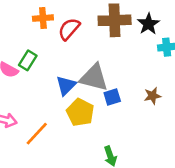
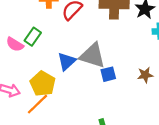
yellow pentagon: (80, 112) -> (43, 84), moved

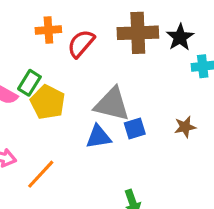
blue triangle: (67, 61) -> (98, 137), moved, turned 36
yellow pentagon: (43, 84) -> (48, 102), moved

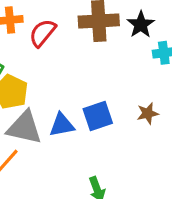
gray triangle: (112, 104) -> (24, 128), moved
blue square: (135, 128) -> (98, 116), size x1.4

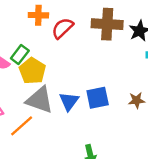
blue triangle: (62, 125) -> (69, 101), turned -50

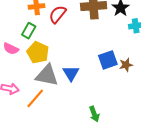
green rectangle: (20, 55) -> (29, 31), moved
blue square: (98, 98) -> (108, 60), moved

